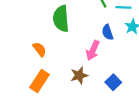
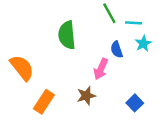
orange semicircle: (39, 49) -> (22, 68), moved, size x1.6
blue square: (113, 82) -> (135, 103), moved

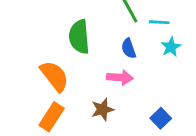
blue semicircle: (117, 50) -> (129, 48), moved
orange semicircle: (22, 68) -> (54, 76), moved
pink arrow: (101, 69) -> (120, 78), turned -110

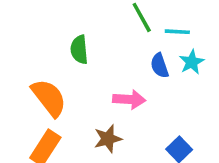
green semicircle: (79, 37) -> (79, 50), size x0.7
blue semicircle: (129, 48) -> (160, 66), moved

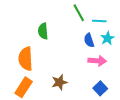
orange semicircle: (49, 98) -> (26, 59), turned -145
pink arrow: (129, 99) -> (97, 61), moved

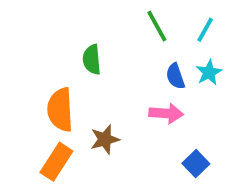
cyan line: (99, 21) -> (205, 30), moved, turned -64
pink arrow: (97, 61) -> (166, 113), moved
brown star: (59, 82) -> (105, 139), moved

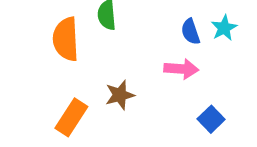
orange semicircle: (60, 110) -> (66, 39), moved

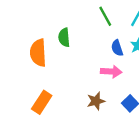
brown star: (120, 95) -> (96, 101), moved

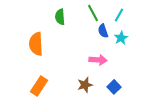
green semicircle: (64, 37) -> (60, 17), moved
blue semicircle: (117, 48) -> (103, 31), moved

